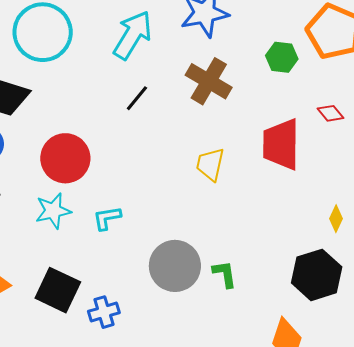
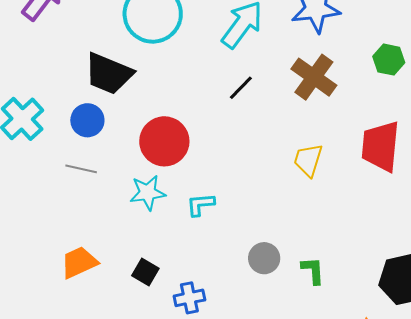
gray circle: (175, 266) -> (264, 258), size x0.6
black square: (58, 290) -> (145, 272), size x0.6

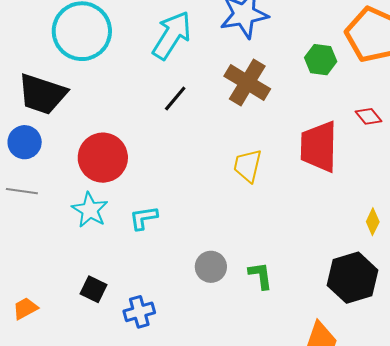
cyan star: (148, 193) -> (90, 210), turned -30
orange trapezoid: (79, 262) -> (25, 308), moved, size x0.7

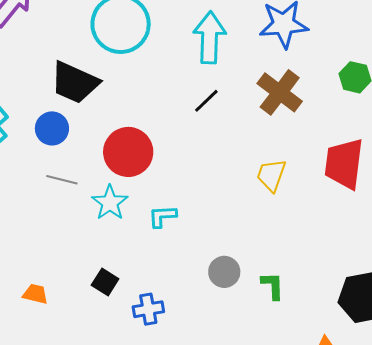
cyan arrow: (172, 35) -> (210, 38), turned -36
gray line: (22, 191) -> (62, 180), moved
orange trapezoid: (25, 308) -> (35, 294), turned 36

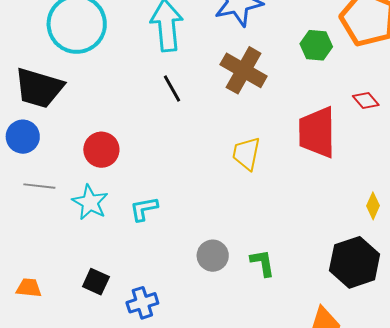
black line: (206, 101) -> (172, 88), turned -68
red circle: (128, 152) -> (101, 150), size x0.7
orange trapezoid: (35, 294) -> (29, 288), moved

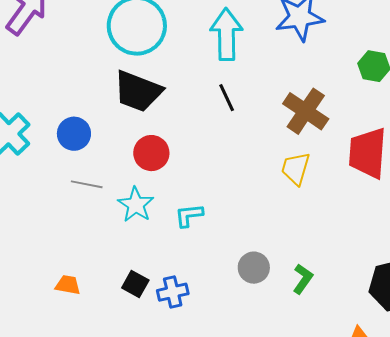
brown cross: (244, 70) -> (306, 111), moved
black trapezoid: (39, 88) -> (138, 91), moved
green L-shape: (263, 263) -> (303, 279), turned 40
blue cross: (142, 303) -> (173, 292), moved

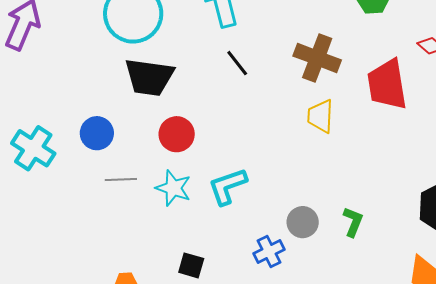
cyan L-shape: (189, 215) -> (228, 186), size x1.4
blue cross: (173, 292) -> (269, 252), moved

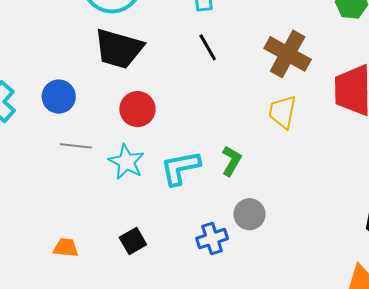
green L-shape: (353, 222) -> (232, 161), moved
black square: (191, 265) -> (133, 241), turned 36

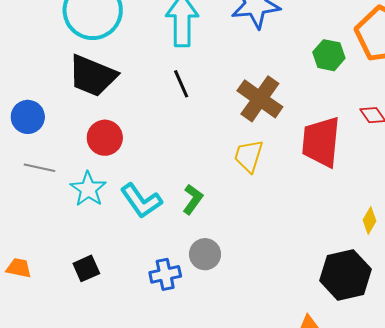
cyan L-shape: (180, 168) -> (141, 201), turned -120

